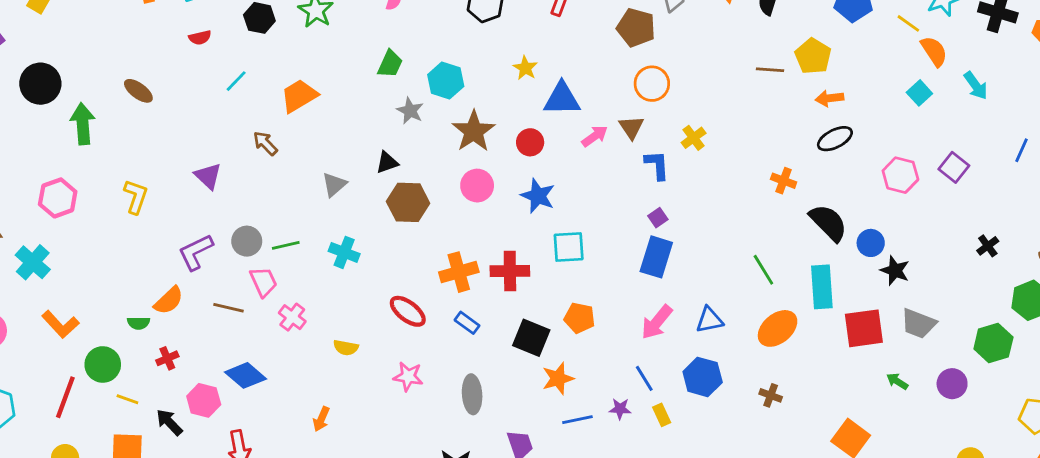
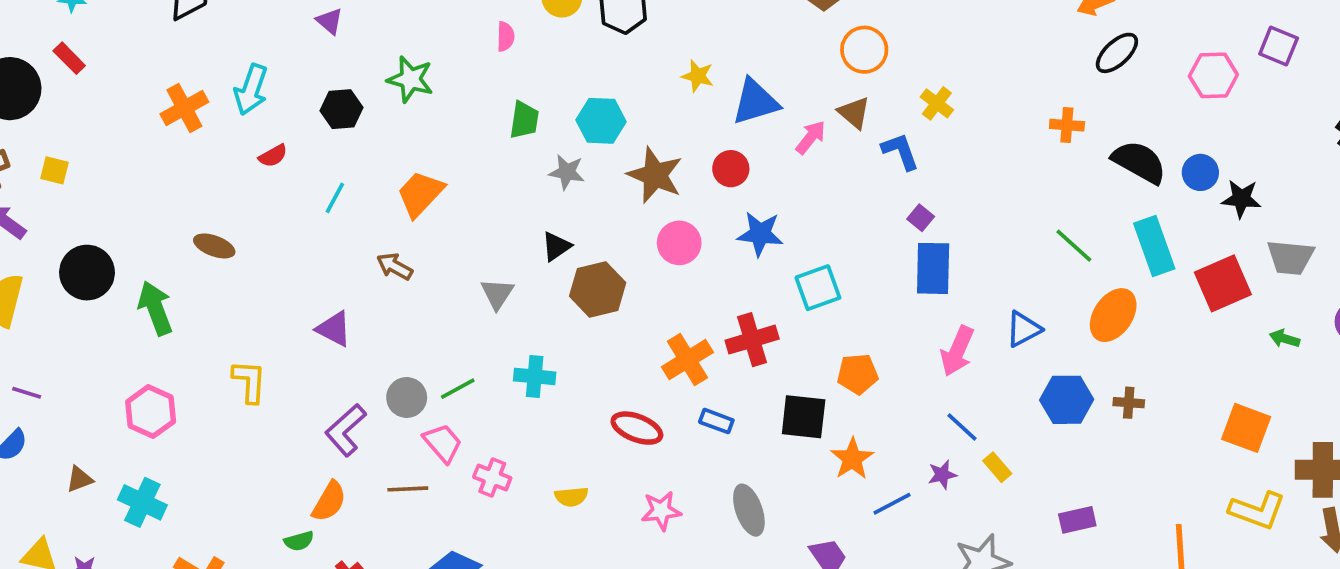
blue hexagon: (703, 377) -> (1067, 400), moved

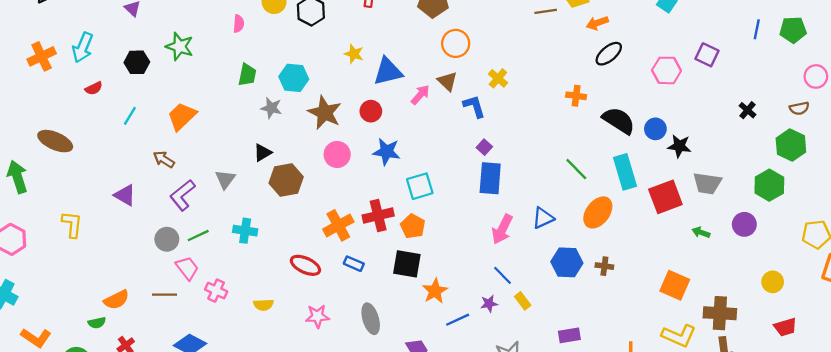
brown ellipse: (214, 246) -> (55, 141), size x1.4
orange pentagon: (858, 374) -> (413, 226), moved, turned 30
purple L-shape: (346, 430) -> (182, 195), moved
orange semicircle: (329, 501) -> (116, 300), turned 30

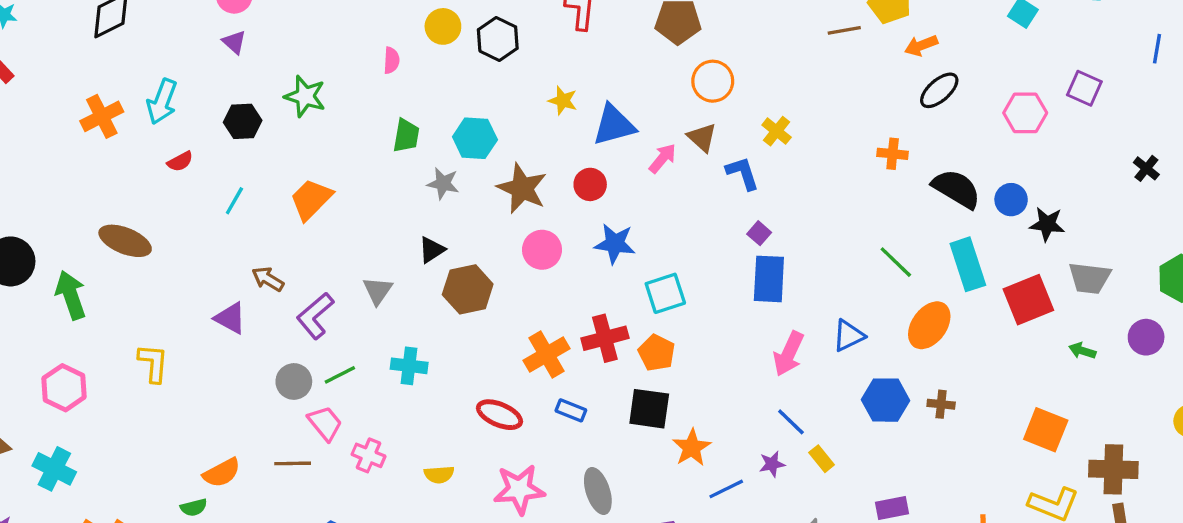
brown arrow: (164, 159) -> (268, 279), moved
pink star: (317, 316) -> (519, 489), size x1.4

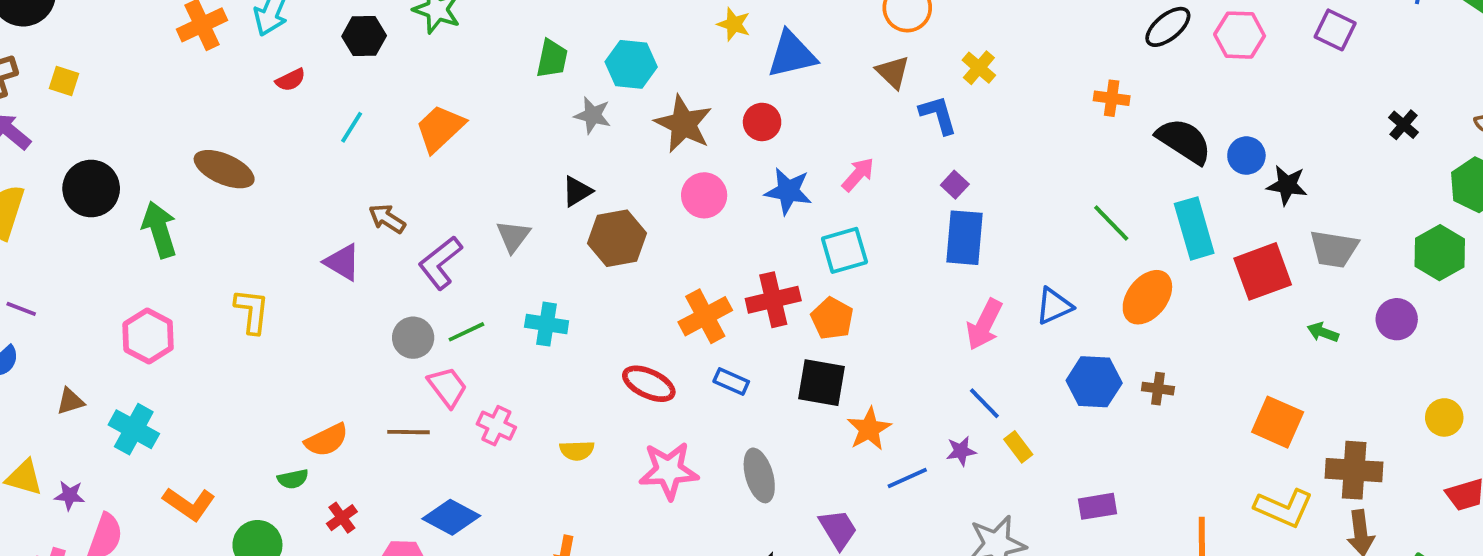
pink hexagon: (1025, 113) -> (1240, 35), moved
pink arrow: (663, 158) -> (858, 174), moved

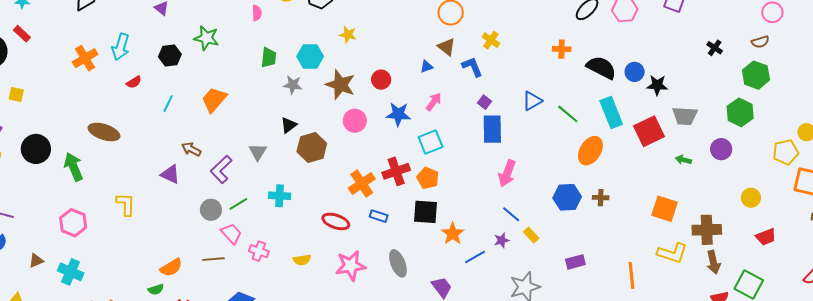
yellow star: (734, 24) -> (348, 35), moved
blue triangle: (792, 55) -> (427, 67), moved, size x0.5
blue triangle: (1054, 306) -> (532, 101), moved

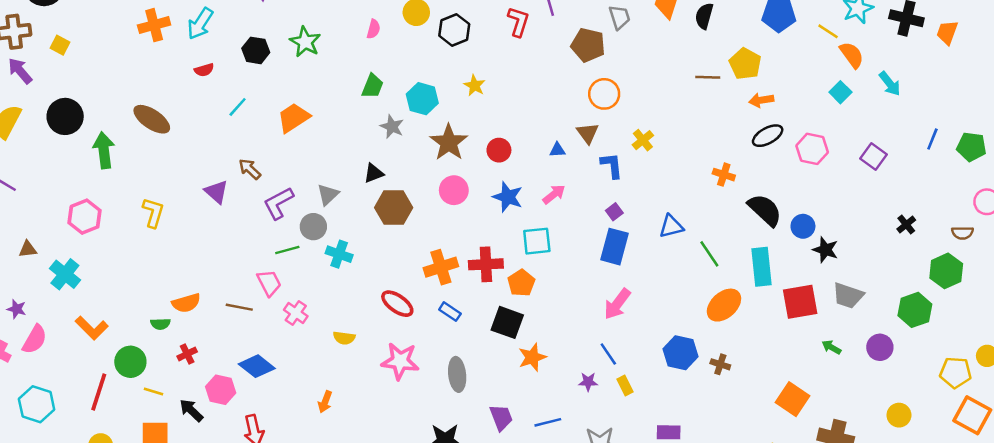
gray circle: (211, 210) -> (313, 227), moved
blue line: (475, 257) -> (548, 422), moved

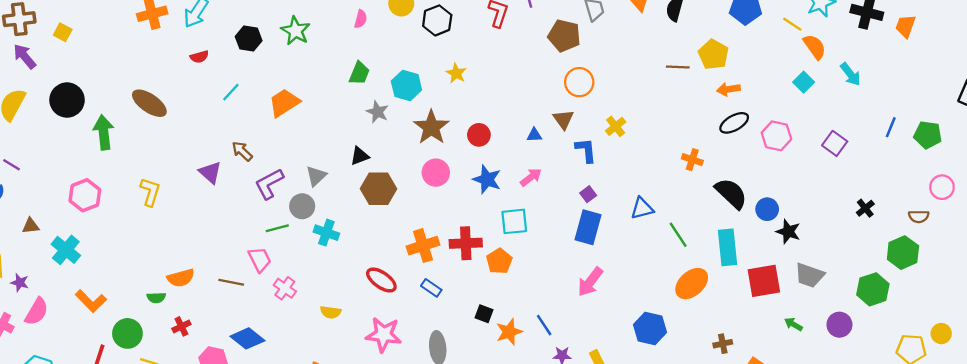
black square: (507, 322) -> (484, 314), moved, size x0.6
blue line: (608, 354) -> (544, 325), moved
brown cross: (720, 364) -> (723, 344), moved, turned -30

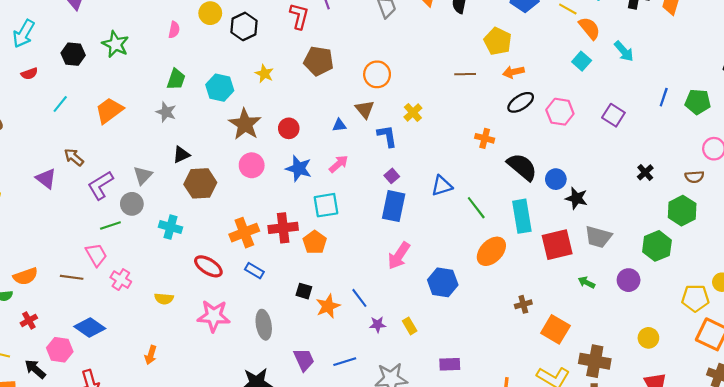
brown pentagon: (564, 36) -> (319, 61), moved
brown line: (678, 67) -> (465, 74), moved
gray star: (378, 112) -> (166, 112), moved
cyan cross: (326, 233) -> (170, 227), moved
blue hexagon: (650, 329) -> (443, 282), moved

